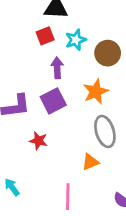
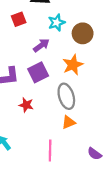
red square: (45, 36) -> (19, 19), moved
purple arrow: (57, 68) -> (41, 45), turned 56
gray ellipse: (105, 131) -> (66, 96), moved

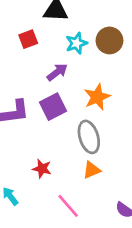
brown circle: (83, 33) -> (109, 40), moved
red star: (26, 105) -> (42, 169), moved
pink line: (50, 150) -> (68, 206), turned -42

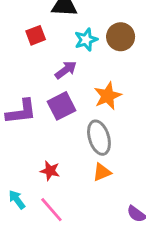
pink line: (68, 206) -> (51, 210), moved

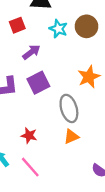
cyan star: (86, 40) -> (58, 29), turned -30
purple arrow: (66, 70) -> (31, 52), moved
orange star: (108, 96) -> (89, 77), moved

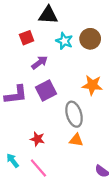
orange star: (89, 77) -> (92, 85), turned 30
orange triangle: (71, 137) -> (76, 140), turned 32

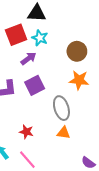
red square: (27, 38) -> (16, 35), size x1.5
brown circle: (90, 39) -> (77, 51), moved
cyan star: (64, 41) -> (40, 38), moved

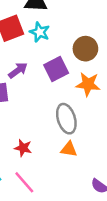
purple arrow: (28, 59) -> (18, 70), moved
purple square: (35, 85) -> (56, 69), moved

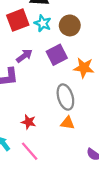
brown circle: (85, 49) -> (70, 25), moved

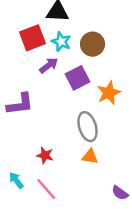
purple arrow: (24, 56) -> (49, 65), moved
orange star: (84, 68) -> (109, 93), turned -30

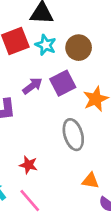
purple arrow: (49, 65) -> (32, 86), moved
orange triangle: (90, 157) -> (90, 181), moved

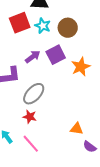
gray ellipse: (73, 135) -> (34, 94), moved, turned 60

